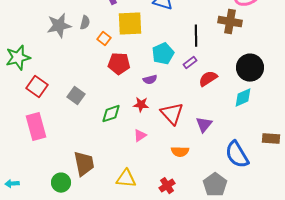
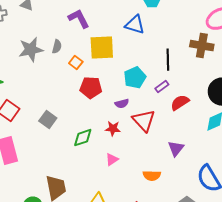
red triangle: (172, 114) -> (144, 121), moved

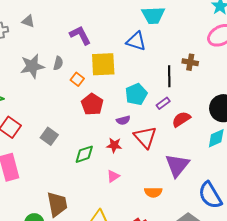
brown cross: (202, 46) -> (190, 62), moved, size x0.7
red pentagon: (91, 88) -> (92, 104), turned 30
purple triangle: (176, 149) -> (177, 165), size x1.5

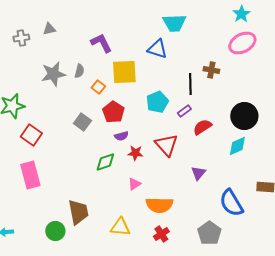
gray triangle: (28, 21) -> (49, 29), turned -32
purple semicircle: (123, 120) -> (121, 136), moved
gray square: (49, 136) -> (82, 122), moved
purple triangle: (177, 165) -> (198, 173), size x0.6
orange semicircle: (153, 192) -> (159, 205), moved, size x1.5

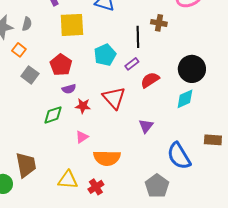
orange square: (98, 87) -> (19, 50), moved
red cross: (161, 234) -> (96, 187), moved

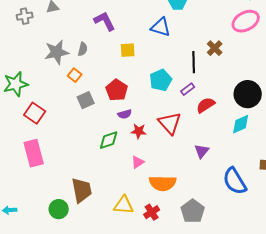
brown cross: (159, 23) -> (215, 48), turned 35
yellow square: (72, 25) -> (128, 50), size x0.6
gray square: (30, 75) -> (86, 100), turned 30
gray pentagon: (157, 186) -> (193, 211), moved

